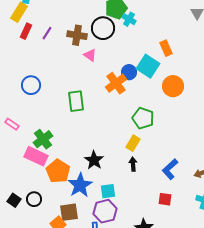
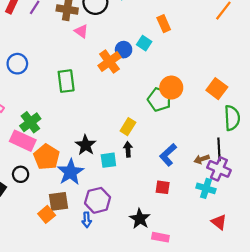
cyan square: (148, 66) -> (144, 43), size x0.6
orange circle: (173, 86) -> (171, 88), moved
green pentagon: (143, 118) -> (159, 99), moved
cyan square: (108, 191) -> (108, 160), moved
black circle: (34, 199) -> (21, 174), moved

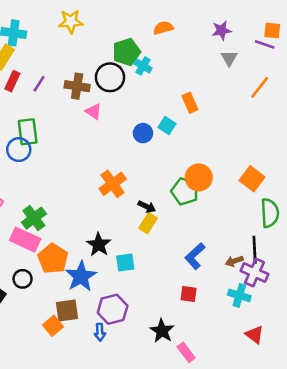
orange cross: (109, 62) -> (113, 184), moved
green rectangle: (66, 81) -> (28, 132), moved
black arrow: (128, 149) -> (147, 207), moved, turned 120
pink rectangle: (160, 237) -> (186, 352), turned 42

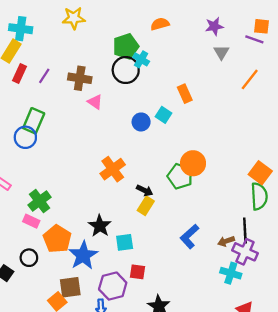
black circle: (110, 77) -> (126, 70), moved
green rectangle: (28, 132) -> (34, 121), turned 30
orange square: (252, 179) -> (260, 173), moved
pink rectangle: (25, 240) -> (31, 221), size x0.6
red square: (189, 294) -> (138, 272), moved

